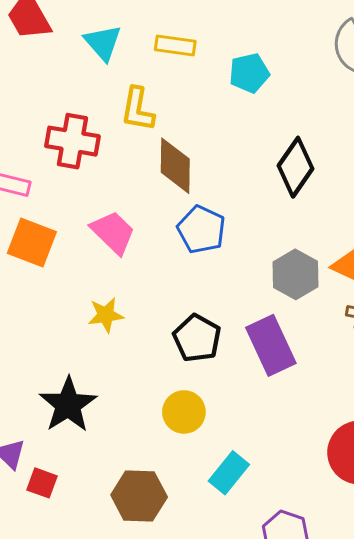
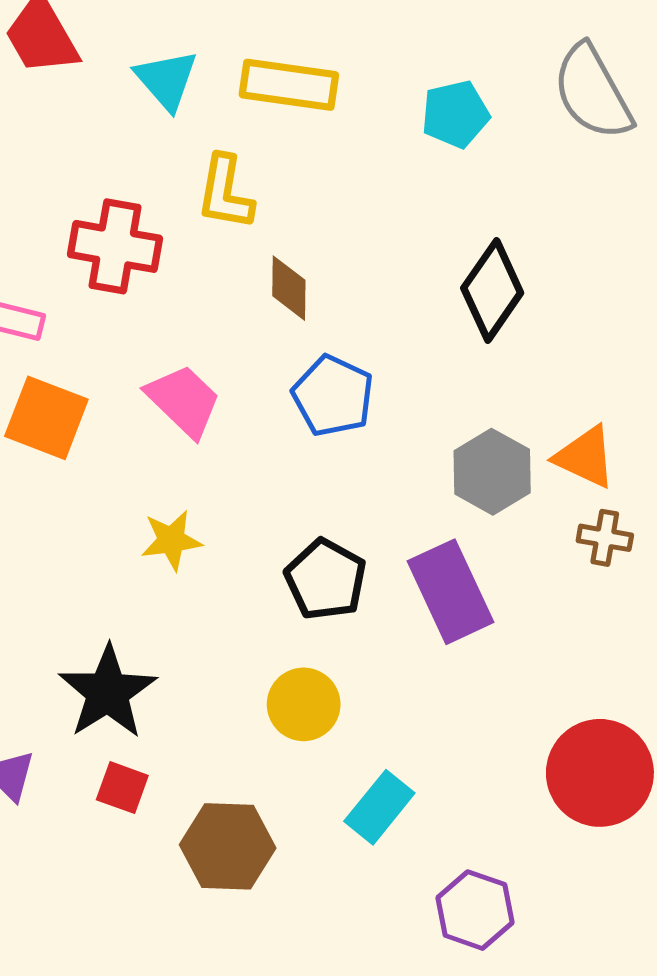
yellow rectangle: (175, 46) -> (289, 85), size x1.4
cyan pentagon: (249, 73) -> (455, 114), moved
brown diamond: (175, 166) -> (289, 288), size x0.7
red square: (42, 483) -> (122, 788), moved

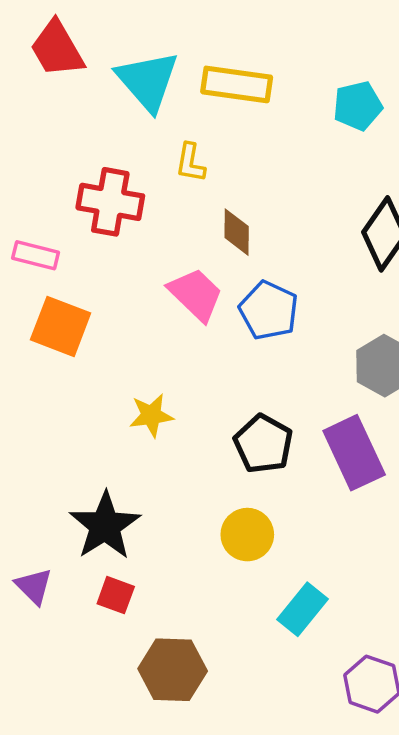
cyan triangle: (166, 80) -> (148, 81), size x1.4
yellow L-shape: (225, 193) -> (190, 163), size x0.7
pink trapezoid: (184, 401) -> (196, 294), moved
brown hexagon: (228, 846) -> (173, 670), moved

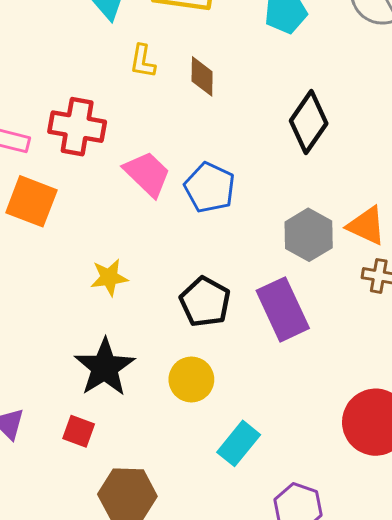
red cross: (110, 202) -> (77, 127), moved
brown diamond: (237, 232) -> (202, 76), moved
black star: (105, 526) -> (105, 367), moved

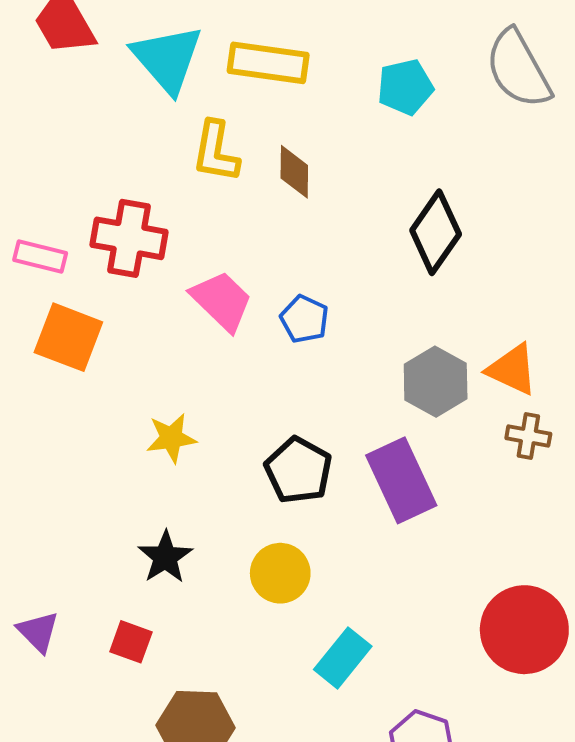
yellow L-shape: (143, 61) -> (216, 152), size x1.4
blue pentagon: (210, 188) -> (304, 319), size x0.7
black star: (105, 367) -> (165, 557), size x0.7

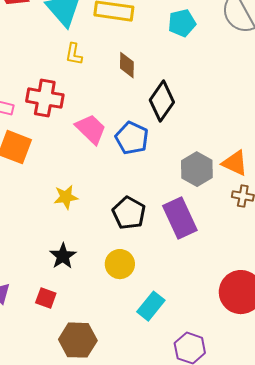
yellow L-shape: (216, 152) -> (74, 54), moved, size x0.7
black diamond: (436, 232) -> (162, 101), moved
blue pentagon: (304, 319) -> (132, 138), size x1.4

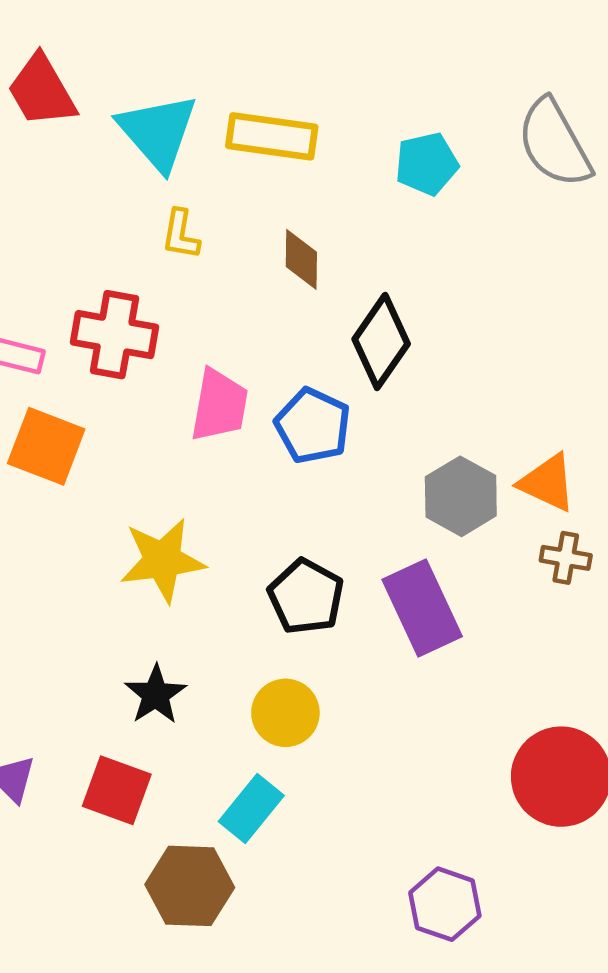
pink trapezoid: (91, 129) -> (219, 405), turned 56
yellow star: (66, 197) -> (162, 560), size x1.5
red square: (46, 298) -> (117, 790), size x1.4
cyan rectangle: (151, 306) -> (251, 809), moved

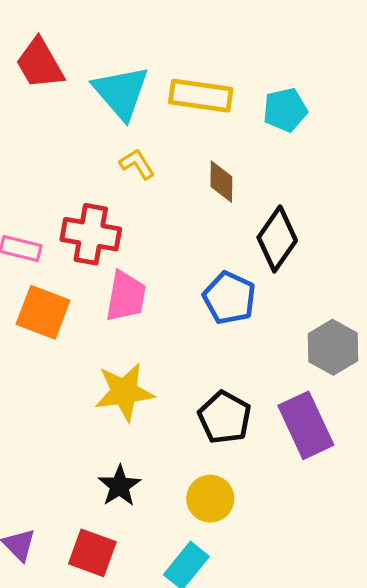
cyan pentagon: (427, 164) -> (285, 110), moved
yellow L-shape: (181, 234) -> (137, 164), turned 138
pink trapezoid: (219, 405) -> (126, 296), moved

